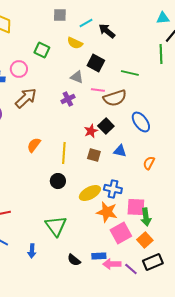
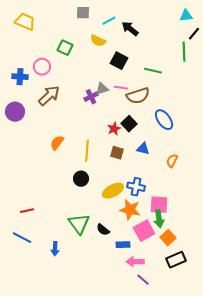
gray triangle: (77, 77) -> (102, 89), moved, turned -40
green arrow: (146, 217) -> (159, 219), moved
blue rectangle: (99, 256) -> (123, 245), moved
black semicircle: (74, 260) -> (103, 230), moved
purple line: (131, 269) -> (143, 280), moved

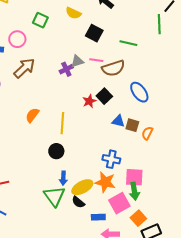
brown square: (117, 153) -> (132, 125), moved
yellow ellipse: (113, 191) -> (82, 187), moved
orange square: (168, 238) -> (138, 218), moved
blue arrow: (55, 249) -> (63, 178), moved

